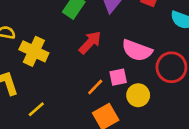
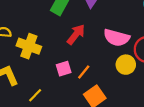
pink square: (118, 77) -> (64, 69), moved
yellow circle: (138, 95) -> (126, 65), moved

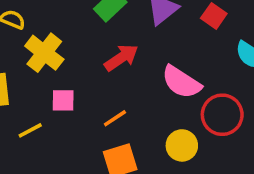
yellow circle: (126, 65) -> (182, 145), moved
pink square: (64, 69) -> (63, 100), moved

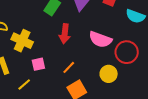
red arrow: (121, 58) -> (65, 34), turned 144

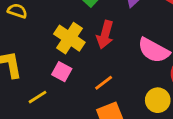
yellow cross: (22, 41) -> (69, 38), moved
pink square: (38, 64) -> (62, 72), turned 32

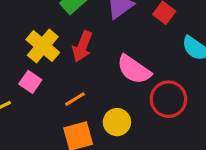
yellow circle: (158, 100) -> (117, 122), moved

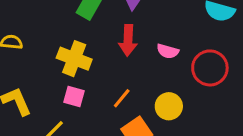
red arrow: (82, 46) -> (128, 40), moved
pink semicircle: (134, 69) -> (168, 51), size x0.6

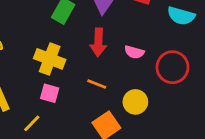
orange line: (122, 98) -> (97, 84), moved, turned 72

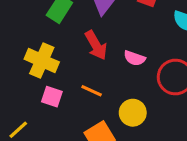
red arrow: (98, 42) -> (96, 45), turned -36
pink square: (50, 93) -> (52, 97), moved

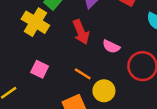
yellow cross: (42, 61) -> (35, 22), moved
orange line: (92, 91) -> (83, 74), moved

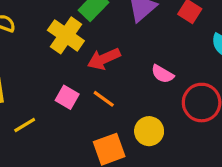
red arrow: (81, 32) -> (104, 59), moved, turned 85
orange line: (83, 74) -> (104, 99), moved

